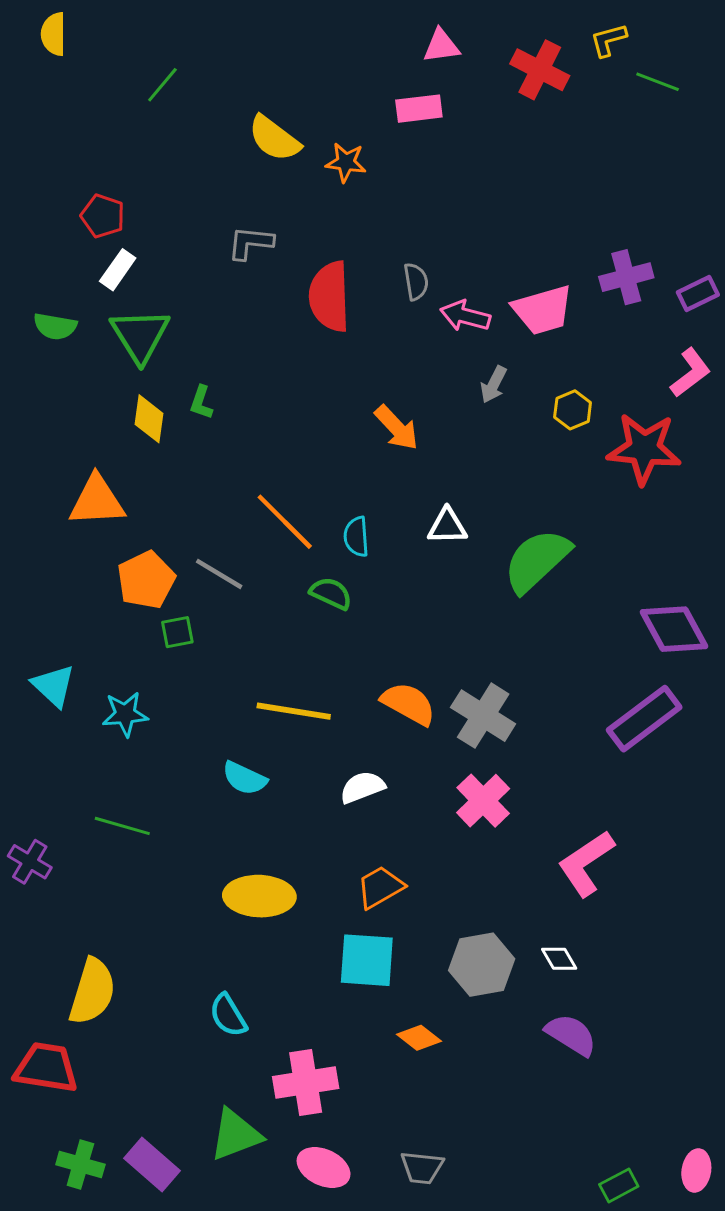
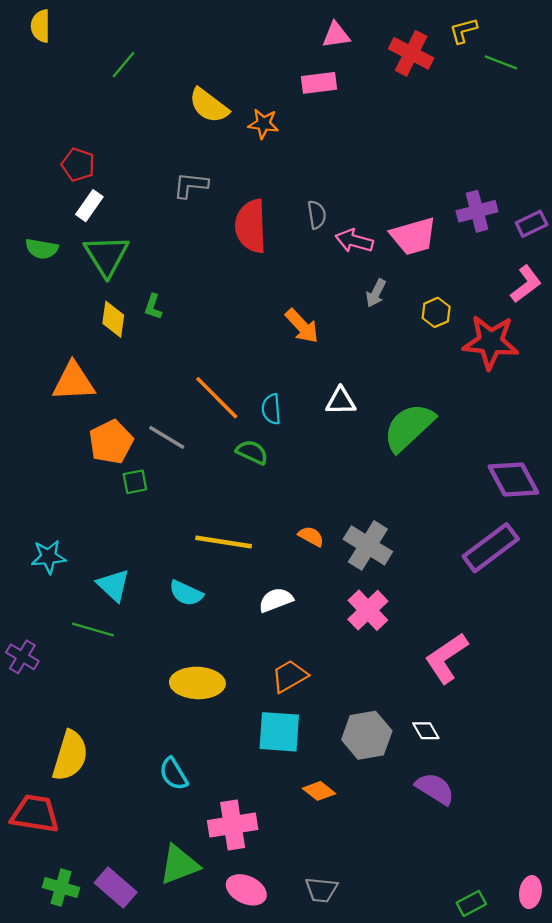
cyan triangle: (54, 686) -> (113, 585), moved
orange semicircle: (409, 704) -> (311, 536), size x0.6
cyan star: (125, 714) -> (49, 557), moved

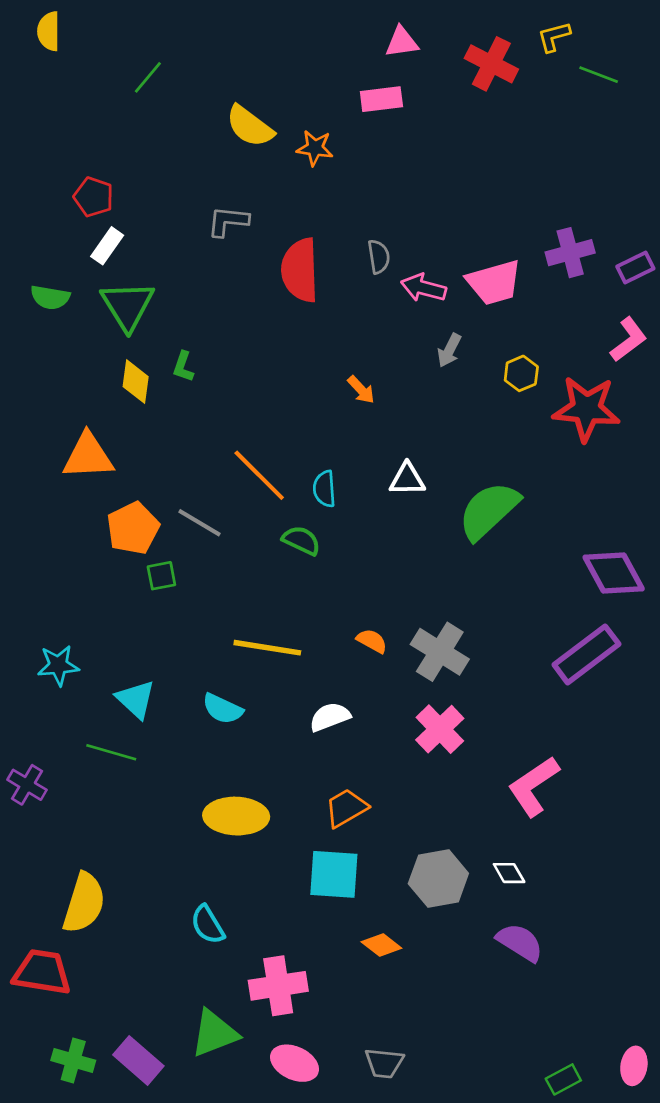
orange arrow: (302, 326) -> (361, 390), size x0.7

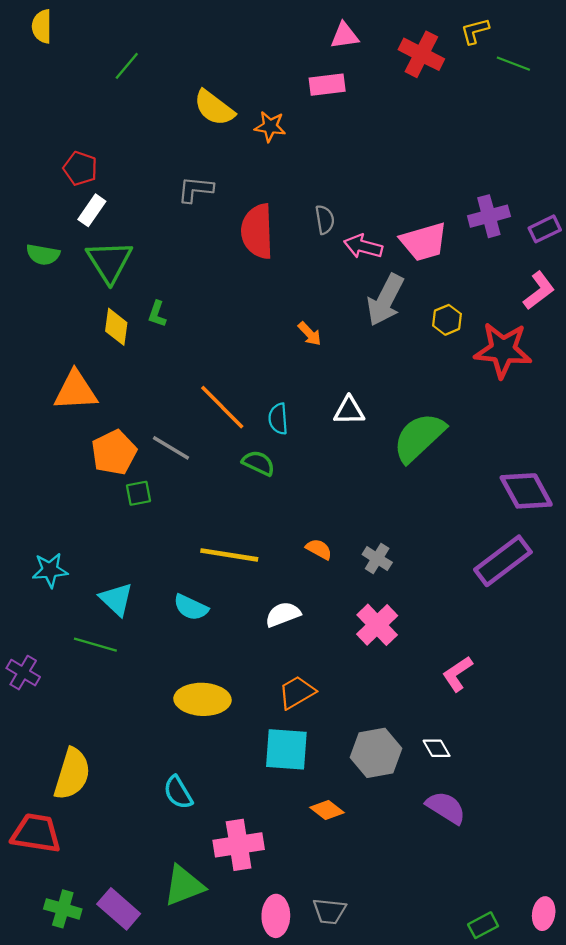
gray arrow: (449, 350) -> (385, 300), size x1.8
gray cross: (440, 652) -> (377, 558), size x0.6
pink L-shape: (533, 786) -> (457, 674), size x0.7
pink ellipse: (295, 1063) -> (276, 916), moved, turned 66

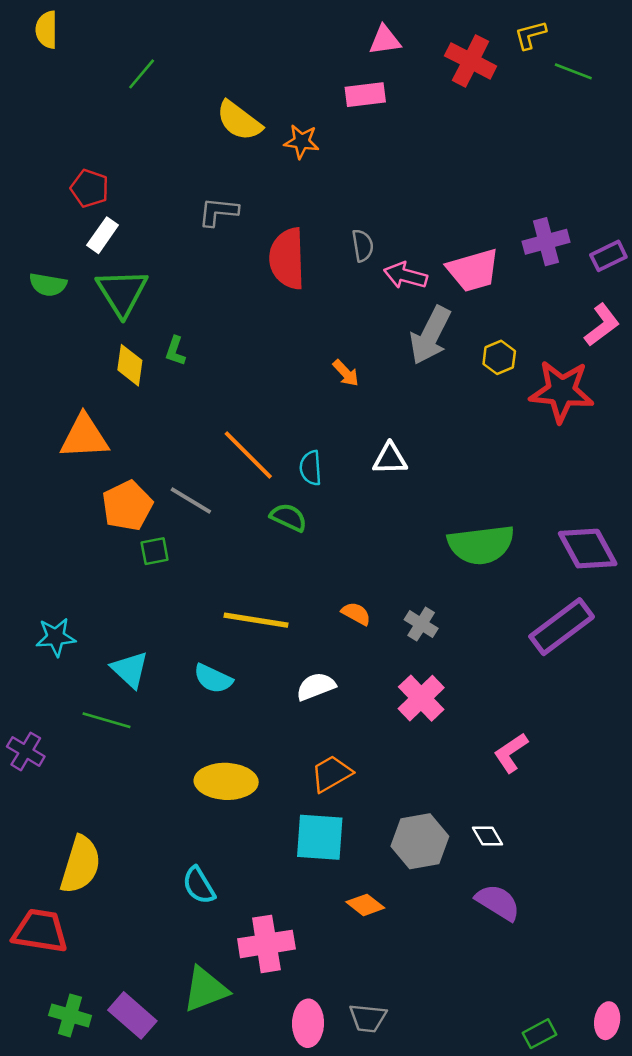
green semicircle: (419, 437) -> (481, 545), moved, turned -144

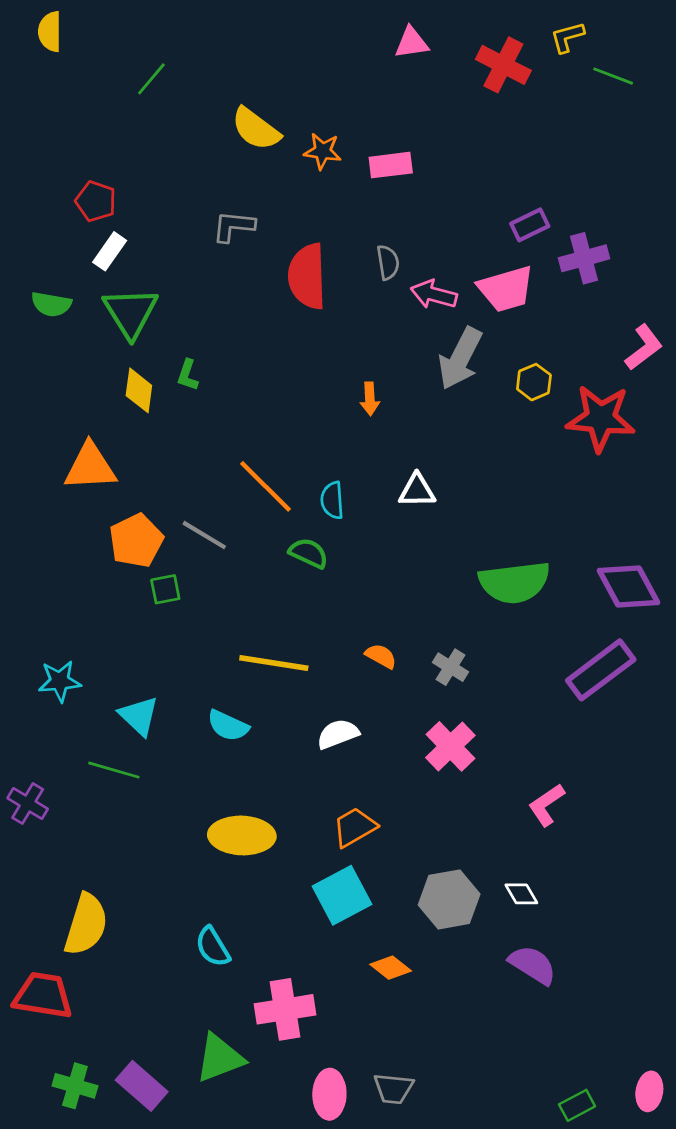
pink rectangle: (365, 95) -> (391, 165), moved
purple rectangle: (608, 256) -> (530, 225), moved
orange arrow: (346, 373) -> (370, 399), turned 40
cyan square: (320, 837) -> (342, 895), turned -32

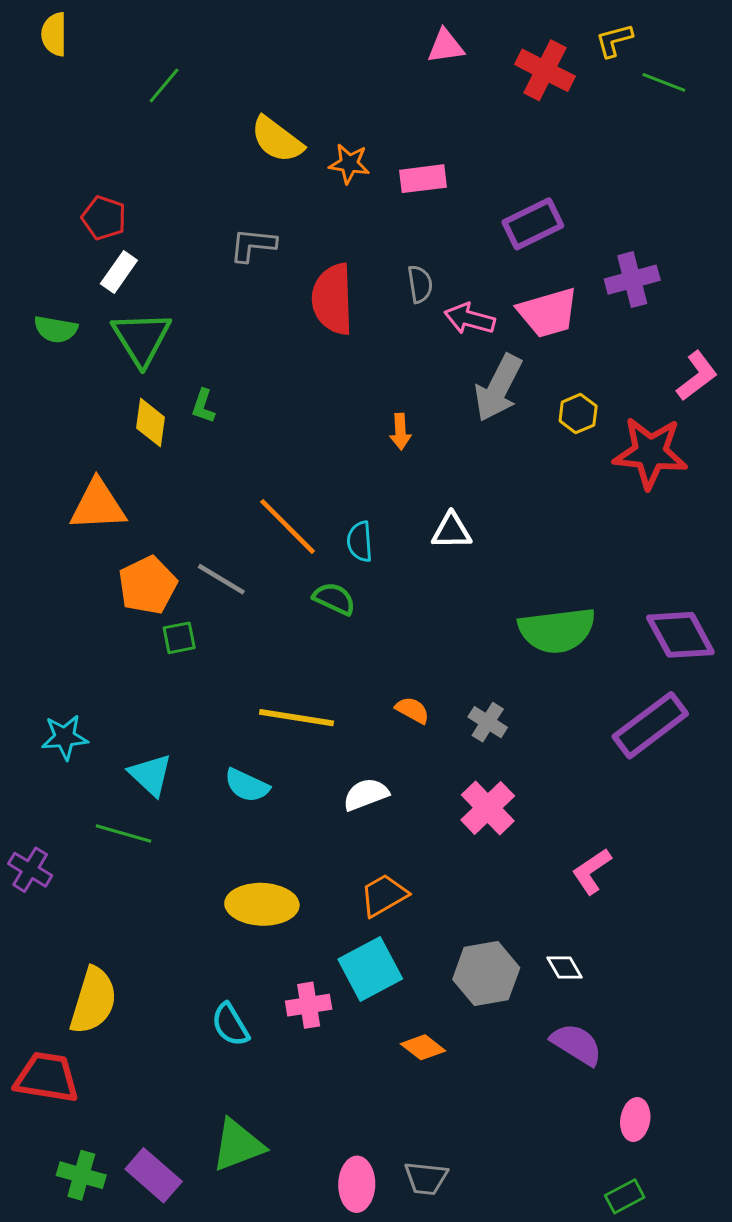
purple rectangle: (530, 225) -> (533, 224), moved, size x1.4
pink cross: (285, 1009) -> (309, 1005), moved, size x0.7
pink ellipse: (649, 1091) -> (635, 1120), moved

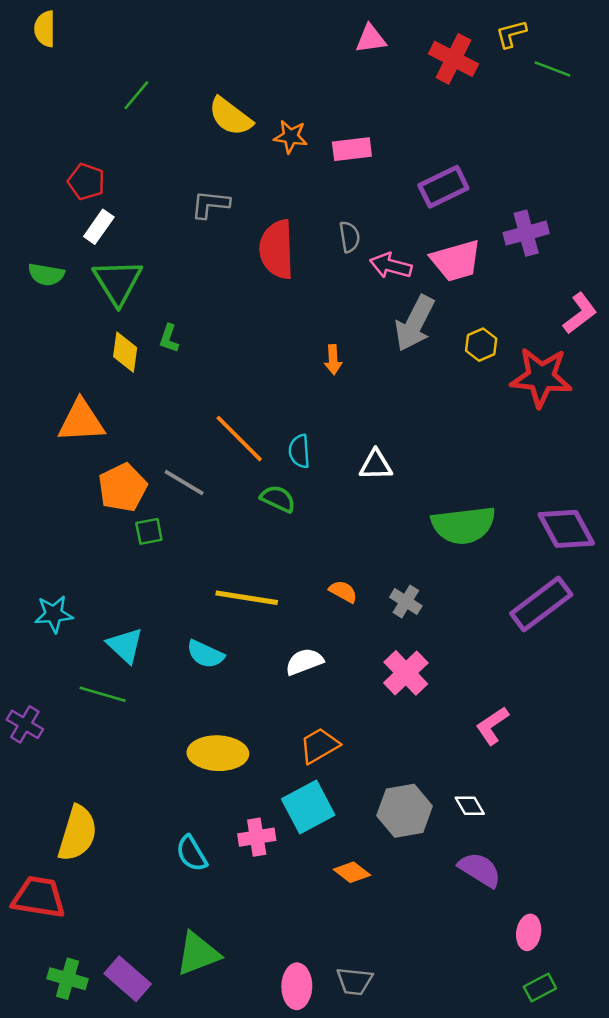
green line: (164, 85) -> (136, 95), moved
white triangle: (452, 531) -> (376, 465), moved
green rectangle: (625, 1196) -> (540, 988), moved

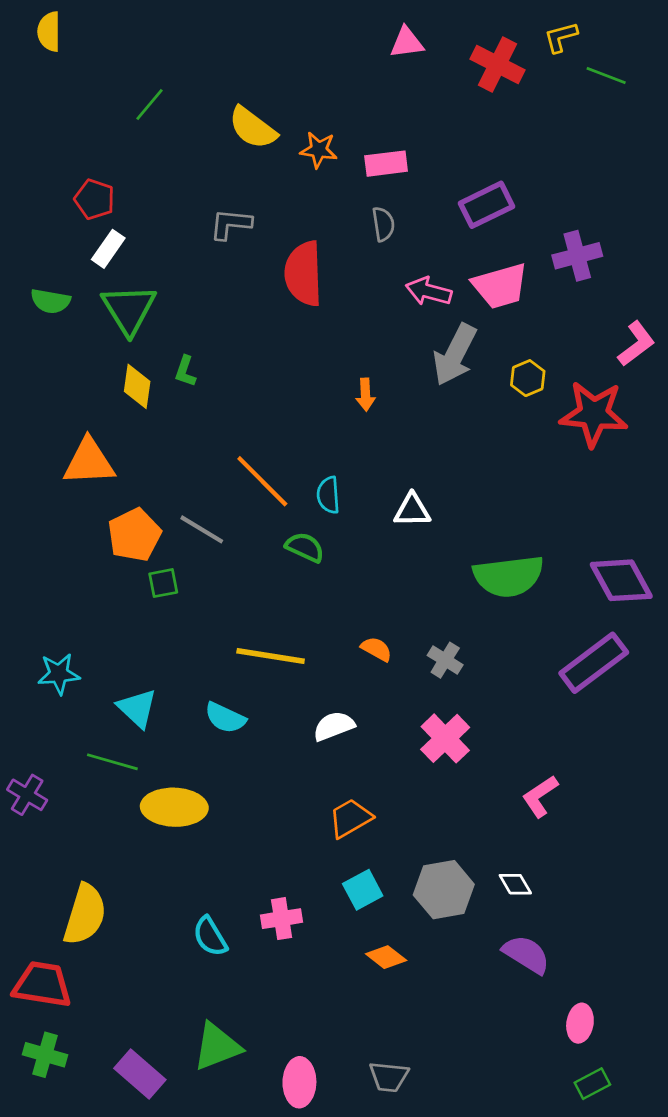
gray semicircle: (349, 237) -> (383, 224), moved
yellow ellipse: (218, 753) -> (174, 807), moved
cyan square: (308, 807) -> (363, 890), moved, size x0.7
green cross: (67, 979) -> (45, 1055), moved
pink ellipse: (297, 986) -> (299, 1082), moved

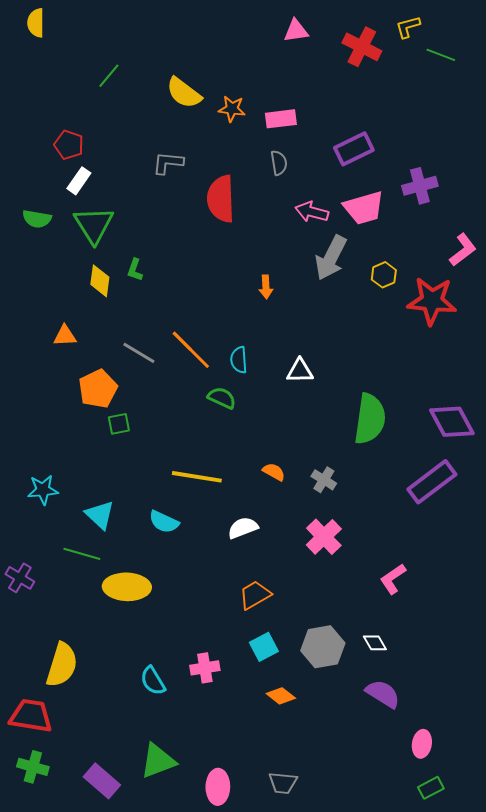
orange triangle: (89, 462) -> (65, 336), size x0.6
gray line: (202, 529) -> (139, 353), moved
green semicircle: (508, 576) -> (370, 419), turned -75

